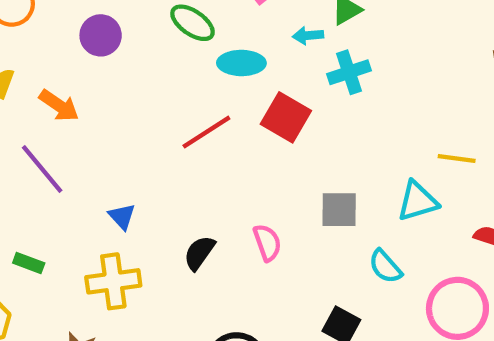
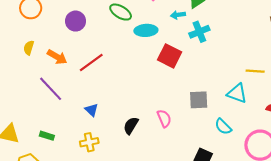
red line: (206, 132) -> (91, 63), moved
cyan triangle: (417, 201) -> (237, 93), turned 40
yellow cross: (113, 281) -> (89, 142), size x0.7

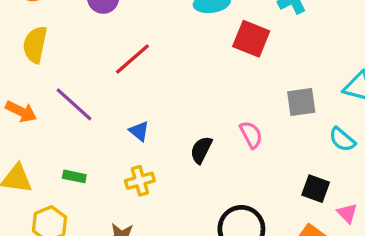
yellow semicircle: (29, 48) -> (35, 45), size x1.6
orange arrow: (57, 57) -> (21, 111), moved

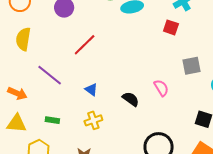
red square: (251, 39) -> (171, 27), moved, size x0.7
orange arrow: (21, 111) -> (17, 93), moved
black semicircle: (201, 150) -> (131, 99), turned 102

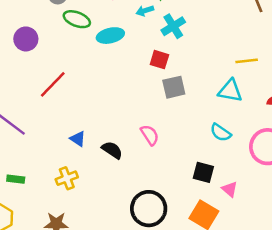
gray square: (191, 66) -> (174, 87), moved
blue triangle: (91, 90) -> (78, 139), moved

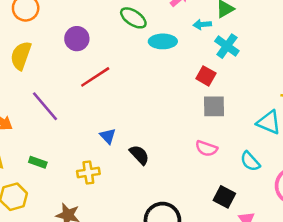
cyan cross: (173, 26) -> (227, 46), turned -35
purple circle: (26, 39) -> (77, 39), moved
pink semicircle: (150, 135) -> (206, 148), moved, turned 130

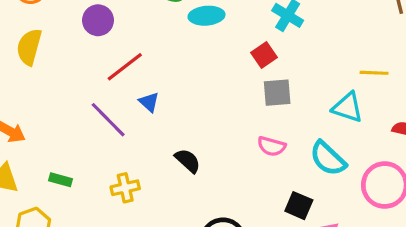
red square: (206, 76) -> (264, 55), turned 30
purple line: (45, 106) -> (108, 120), moved
blue triangle: (108, 136) -> (149, 102), moved
cyan semicircle: (250, 161) -> (328, 158), size x1.4

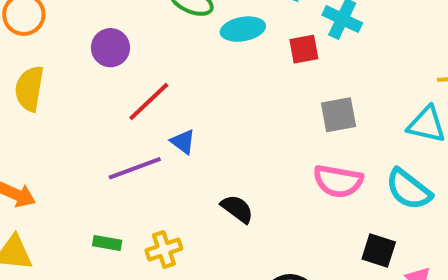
red square: (264, 55) -> (304, 49), moved, turned 30
purple line: (108, 120) -> (135, 168), turned -60
pink semicircle: (271, 146) -> (338, 181), size x1.4
green rectangle: (61, 180) -> (107, 243), moved

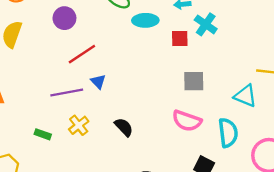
cyan semicircle: (409, 189) -> (228, 133), turned -144
yellow cross: (164, 250) -> (79, 125), moved, turned -30

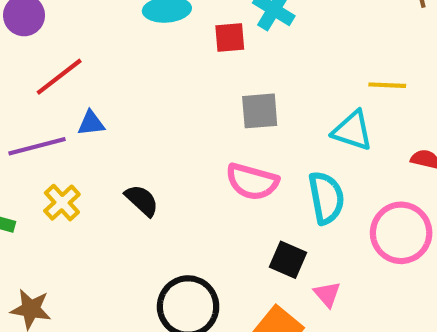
blue triangle: (98, 82) -> (91, 123), turned -49

